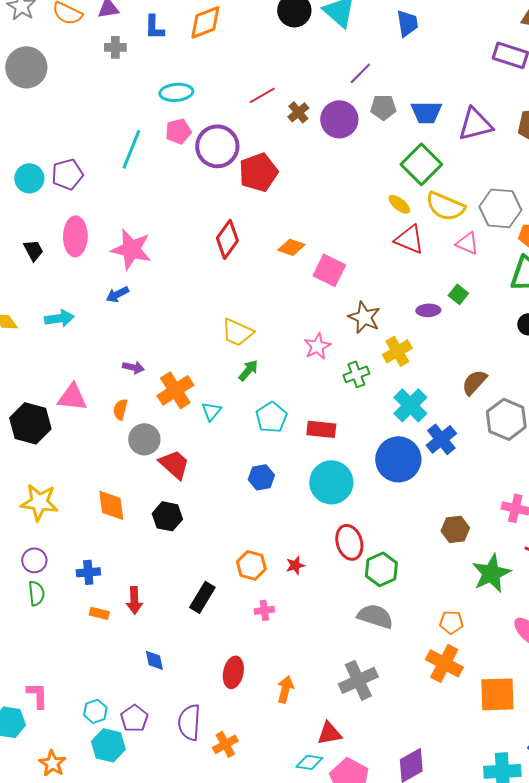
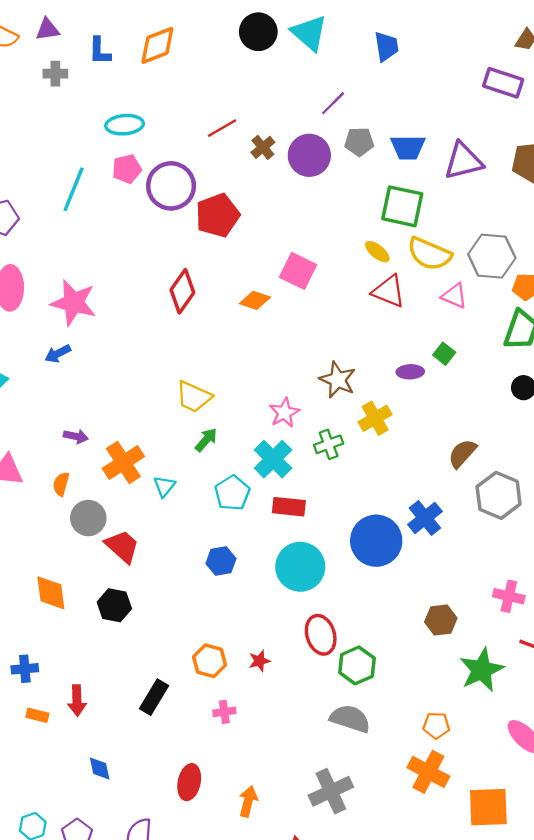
green square: (421, 164) -> (402, 206), turned -33
pink square: (329, 270) -> (298, 271), moved
cyan cross: (410, 405) -> (273, 459), moved

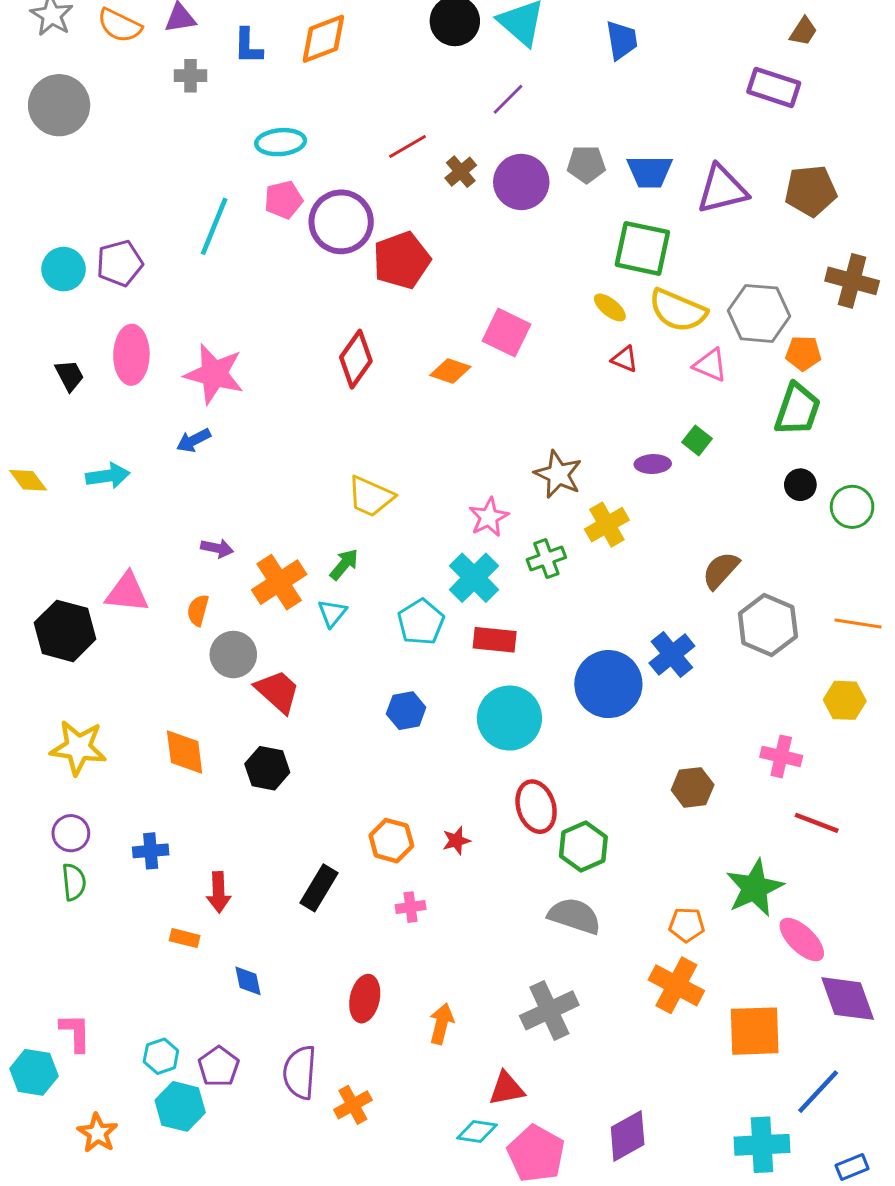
purple line: (333, 103) -> (508, 99), moved
red triangle: (389, 291) -> (625, 359), size x0.6
green arrow: (206, 440) -> (344, 564), moved
green star: (482, 670) -> (755, 888), moved
orange rectangle: (37, 715) -> (185, 938), moved

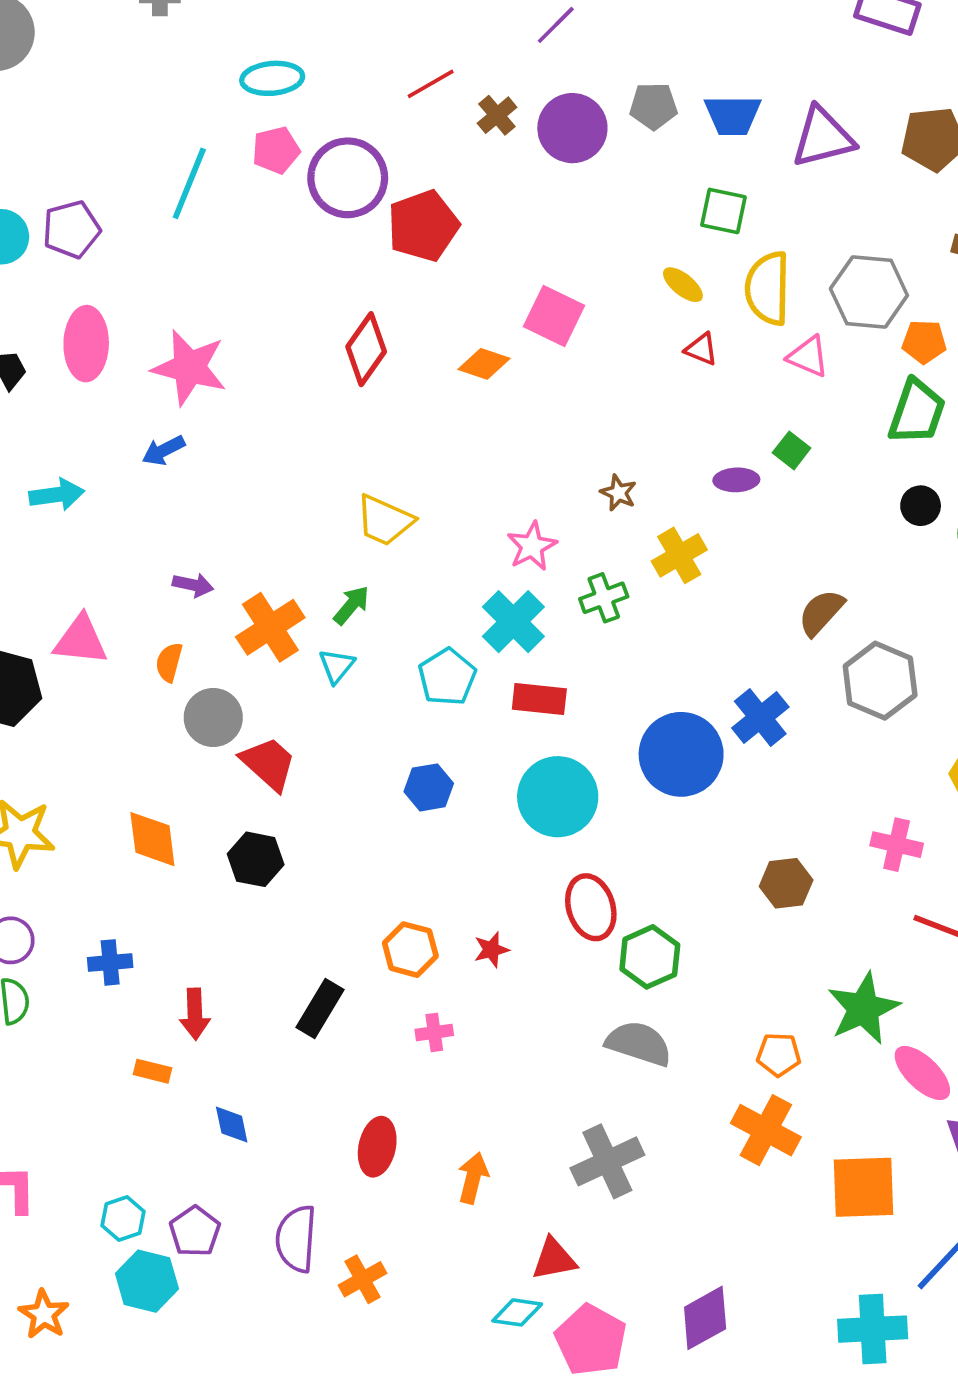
green square: (642, 248) -> (723, 211), size x0.7
yellow semicircle: (678, 310) -> (768, 288), turned 68
brown star: (558, 474) -> (618, 493), size x0.6

